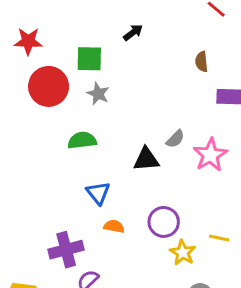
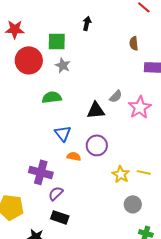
black arrow: (133, 32) -> (87, 23), turned -40
purple circle: (164, 222) -> (97, 145), moved
yellow line: (219, 238) -> (144, 172), moved
purple cross: (66, 250) -> (41, 172), turned 30

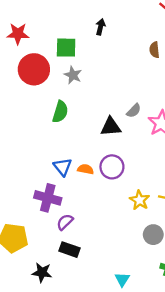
green semicircle: (52, 97) -> (60, 112), turned 114
blue triangle: (63, 133) -> (63, 167), moved
orange semicircle: (74, 156) -> (86, 169), moved

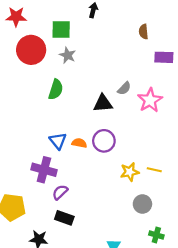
yellow star: (139, 200) -> (130, 172), turned 30

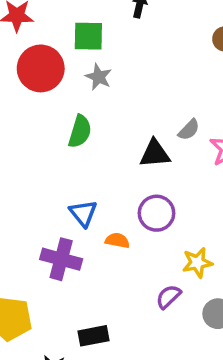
orange semicircle: (79, 143) -> (117, 240), moved
purple semicircle: (60, 192) -> (168, 297), moved
black rectangle: (64, 218) -> (93, 336), turned -30

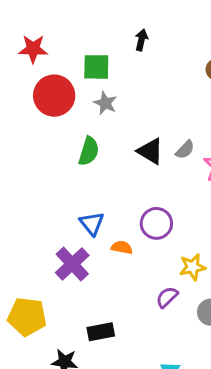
black triangle: (155, 154) -> (150, 151), moved, turned 36
purple cross: (61, 259) -> (72, 264), turned 32

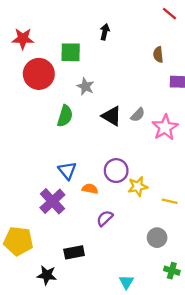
gray star: (105, 103) -> (85, 86), moved
yellow star: (193, 267) -> (138, 186), moved
purple semicircle: (167, 297) -> (105, 218), moved

